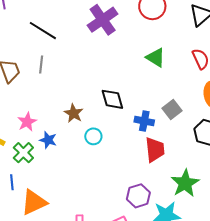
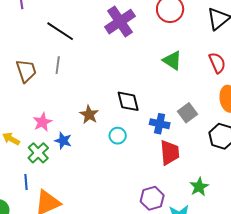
cyan circle: (93, 136) -> (118, 136), moved
green star: (185, 183) -> (199, 187), size x0.7

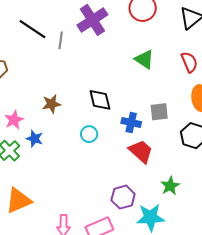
gray line: (58, 65) -> (61, 40), moved
gray square: (187, 113) -> (159, 112), turned 30
brown star: (89, 115) -> (51, 104), moved, turned 30
red trapezoid: (170, 152) -> (141, 151), turned -44

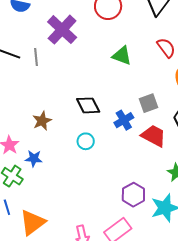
blue cross: (131, 122) -> (124, 120), turned -30
red trapezoid: (141, 151) -> (154, 136), moved

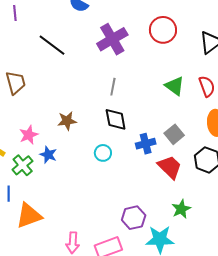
green triangle: (122, 56) -> (175, 86), moved
gray line: (36, 57) -> (113, 87), moved
gray square: (149, 103) -> (174, 134), turned -36

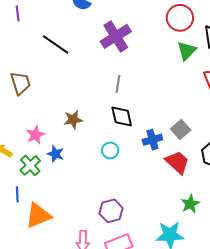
red circle: (163, 30) -> (180, 18), moved
green triangle: (175, 86) -> (187, 51), moved, turned 40
purple hexagon: (134, 218) -> (111, 211), moved

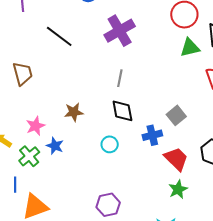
green triangle: (187, 51) -> (190, 48), turned 30
gray square: (181, 129) -> (176, 115), moved
green star: (190, 204) -> (178, 189), moved

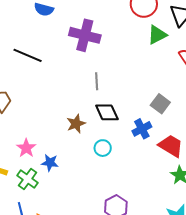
purple cross: (120, 31) -> (85, 35), turned -32
brown star: (74, 112) -> (76, 124), moved

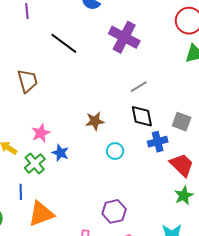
gray line: (97, 81) -> (139, 87), moved, turned 48
gray square: (160, 104) -> (182, 122), turned -30
black diamond: (107, 112) -> (142, 116), moved

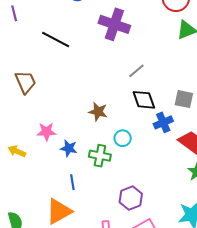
brown star: (95, 121) -> (98, 112), turned 30
pink star: (41, 133) -> (46, 132), turned 30
green cross: (35, 163) -> (100, 156), moved, turned -30
blue line: (21, 192) -> (72, 182), moved

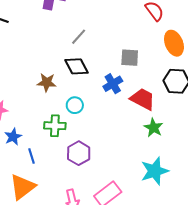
black diamond: (144, 100) -> (76, 66), moved
blue star: (69, 148) -> (13, 137), moved, turned -30
purple hexagon: (131, 198) -> (79, 153), moved

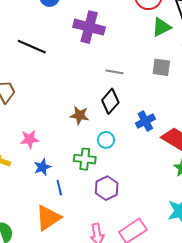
gray line: (79, 37) -> (115, 72), turned 54
gray square: (130, 58) -> (161, 67), moved
black diamond: (76, 66) -> (110, 101), turned 65

